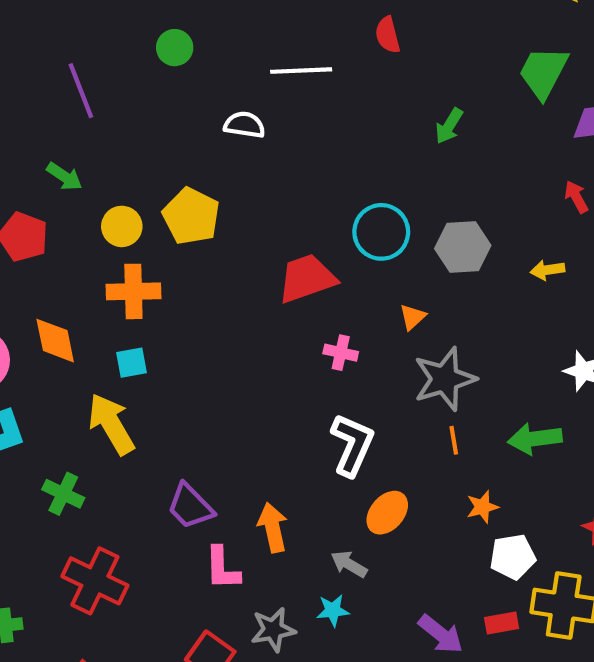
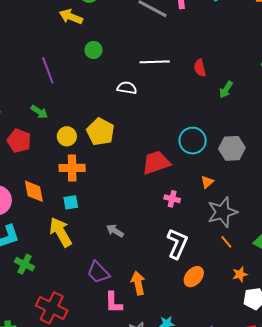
red semicircle: (388, 35) -> (200, 68), moved
orange line: (454, 440) -> (226, 242), turned -32
green cross: (63, 494) -> (25, 264), moved
gray arrow: (349, 564) -> (115, 231), moved

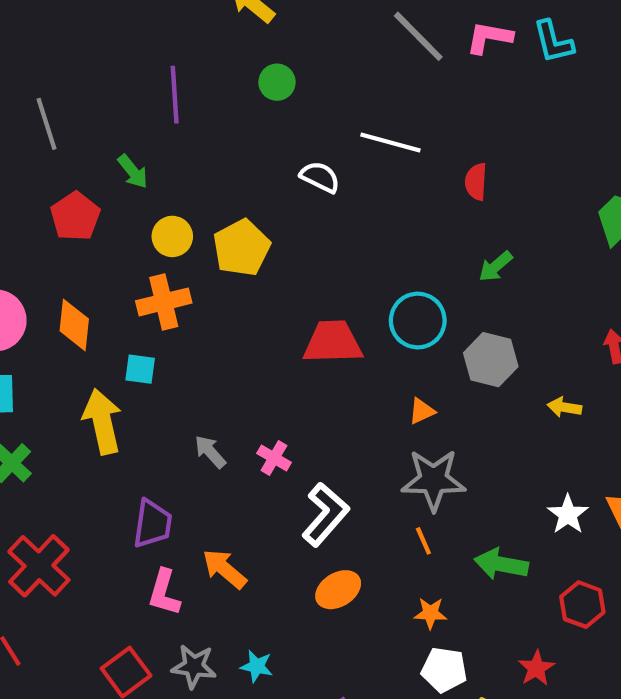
green arrow: (226, 90) -> (496, 266), moved
orange cross: (72, 168) -> (164, 302), turned -30
pink cross: (172, 199) -> (274, 458), moved
purple trapezoid: (98, 272) -> (152, 524), turned -145
orange arrow: (138, 283) -> (224, 569), turned -55

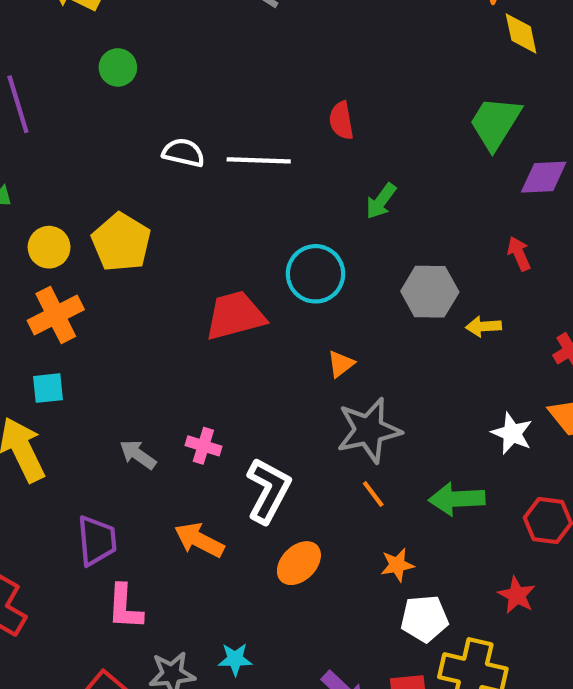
white line: (390, 143) -> (259, 160), moved
gray hexagon: (491, 360) -> (430, 292), moved
orange arrow: (224, 569) -> (199, 540), moved

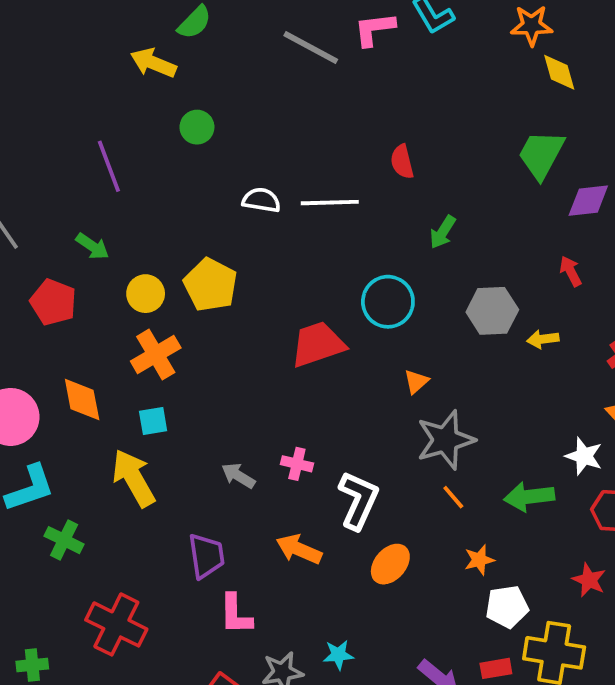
white star: (512, 433) -> (584, 456), moved

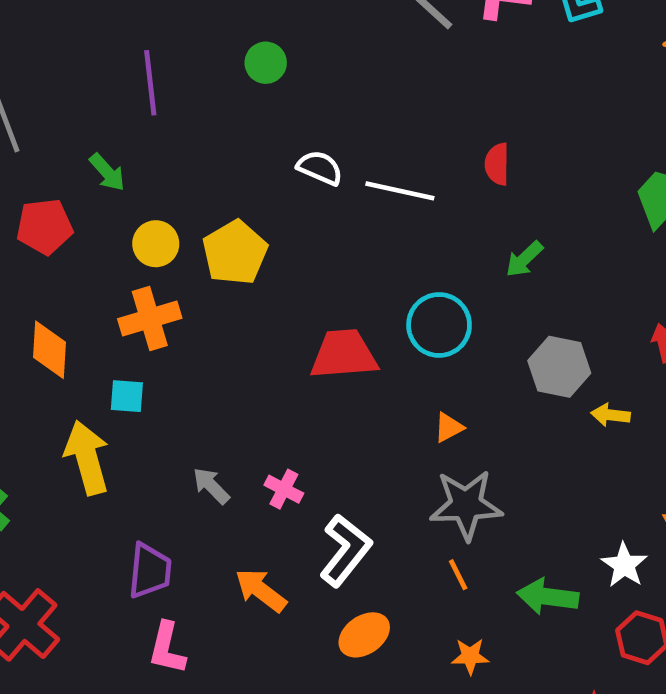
red pentagon: (53, 302) -> (45, 227), turned 30

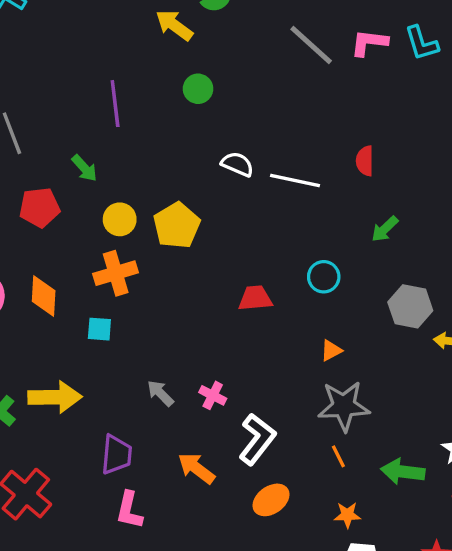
cyan circle: (439, 325) -> (324, 277), size x0.7
red trapezoid: (344, 354) -> (255, 298), size x0.7
yellow arrow: (87, 458) -> (55, 397), moved, turned 105

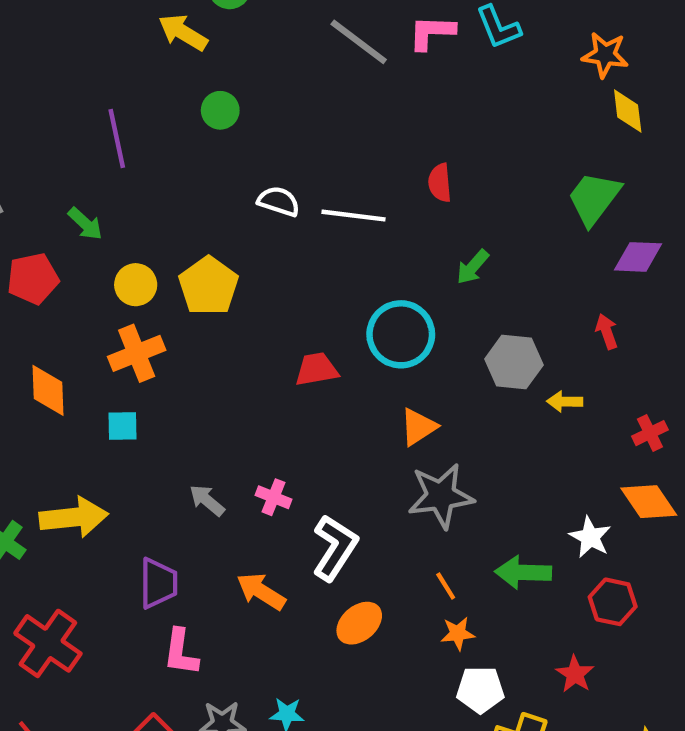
cyan circle: (324, 277) -> (401, 334), size x1.6
orange triangle: (331, 350) -> (418, 427), size x1.4
orange line: (338, 456) -> (446, 586), moved

